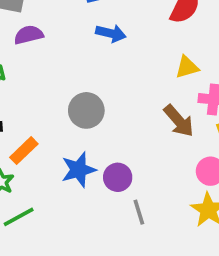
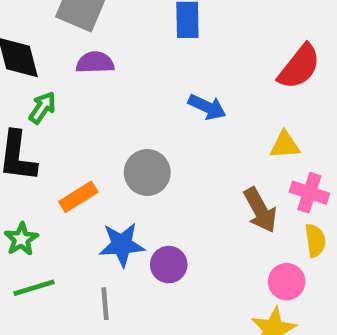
blue arrow: (111, 33) -> (207, 107), moved
orange rectangle: (24, 151) -> (78, 197), moved
gray line: (139, 212) -> (105, 304), moved

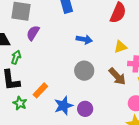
purple semicircle: (95, 62) -> (33, 33), turned -42
gray circle: (147, 172) -> (84, 71), moved
green star: (21, 239) -> (20, 103), moved

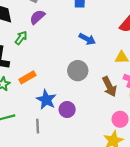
green arrow: (16, 57) -> (21, 38), moved
blue star: (64, 106) -> (46, 100), turned 30

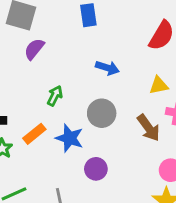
green arrow: (21, 38) -> (55, 96), moved
blue star: (46, 100) -> (69, 138), moved

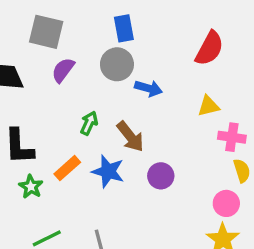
gray circle: (102, 113) -> (117, 64), moved
brown arrow: (149, 128) -> (130, 137), moved
purple circle: (96, 169) -> (161, 176), moved

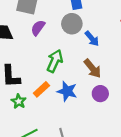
blue arrow: (148, 88) -> (92, 39), turned 35
green arrow: (89, 123) -> (55, 61), size x1.5
brown arrow: (130, 137) -> (92, 68), moved

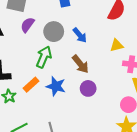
gray circle: (72, 24) -> (54, 32), moved

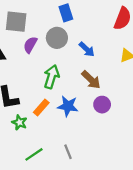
gray circle: (54, 32) -> (57, 38), moved

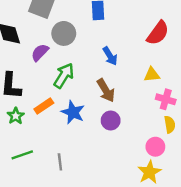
gray circle: (57, 38) -> (64, 33), moved
purple semicircle: (30, 45) -> (40, 52), moved

